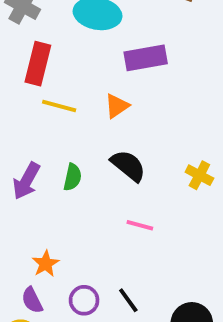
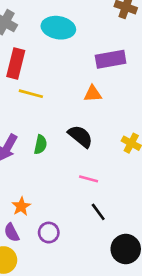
purple rectangle: (146, 58) -> (111, 59), moved
orange triangle: (117, 106) -> (93, 94), moved, turned 30
black line: (128, 300) -> (98, 212), moved

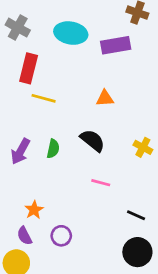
purple rectangle: (111, 59) -> (116, 45), moved
black line: (98, 212) -> (136, 215), moved, turned -30

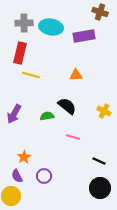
gray cross: (18, 28) -> (24, 23), moved, turned -30
green semicircle: (53, 149) -> (47, 116), moved, turned -112

